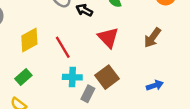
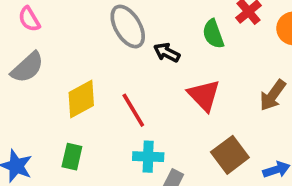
green rectangle: (23, 77) -> (72, 157), turned -35
brown square: (107, 77) -> (230, 155), moved

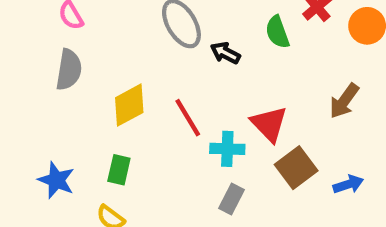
gray semicircle: (27, 67) -> (69, 70), turned -39
red triangle: (204, 95) -> (269, 124), moved
cyan cross: (148, 157) -> (227, 149), moved

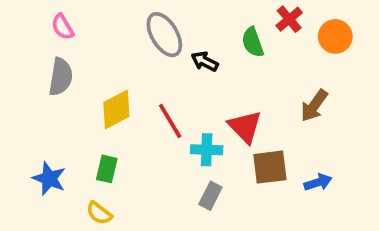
brown square: (296, 168) -> (270, 167), turned 30

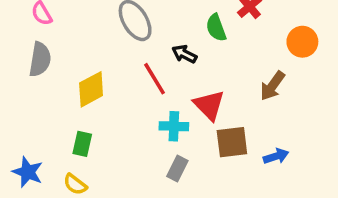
orange circle: (335, 36) -> (302, 42), moved
black arrow: (205, 61) -> (184, 54), moved
red line: (170, 121) -> (154, 79), moved
blue star: (49, 179) -> (28, 172), moved

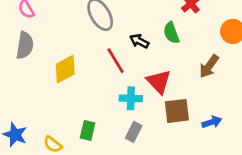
green semicircle: (216, 28) -> (171, 33), moved
green rectangle: (82, 144) -> (88, 130), moved

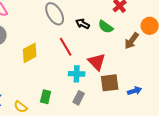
green semicircle: (171, 33) -> (106, 27), turned -35
black arrow: (139, 41) -> (83, 24), moved
brown arrow: (209, 66) -> (132, 41), moved

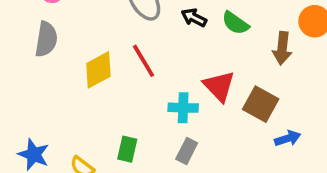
brown arrow: (132, 41) -> (282, 48), turned -30
red line: (66, 47) -> (144, 61), moved
brown square: (110, 83) -> (261, 104), moved, turned 36

